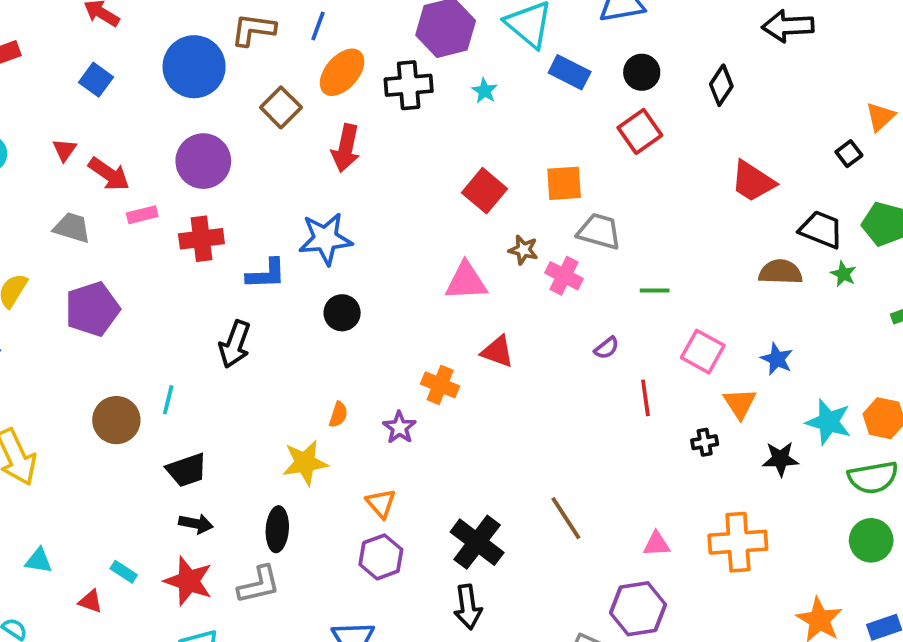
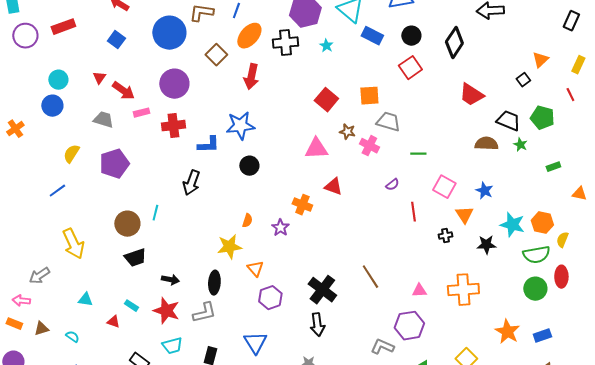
black diamond: (721, 85) -> (454, 43), size x1.4
black trapezoid: (187, 470) -> (135, 258), moved
orange triangle: (381, 503) -> (255, 269), moved

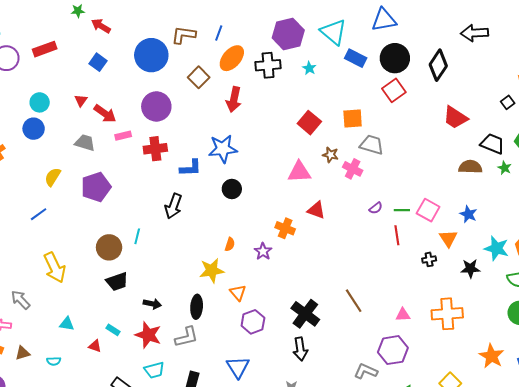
black circle: (411, 36) -> (395, 58), size x1.5
green line: (418, 154) -> (402, 210), moved
gray arrow: (39, 276) -> (20, 300), turned 80
cyan semicircle: (72, 337) -> (54, 361), turned 144

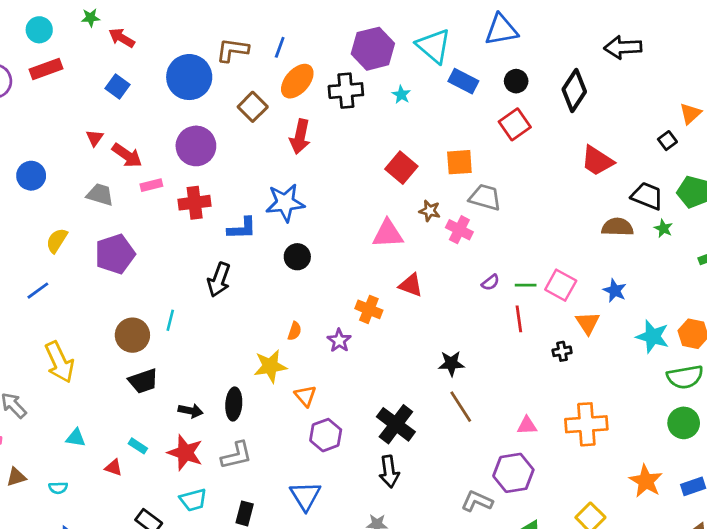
black circle: (395, 58) -> (516, 81), size x0.6
cyan circle: (40, 102) -> (39, 30), moved
black star: (470, 269) -> (451, 363), moved
black ellipse: (197, 307) -> (234, 404), moved

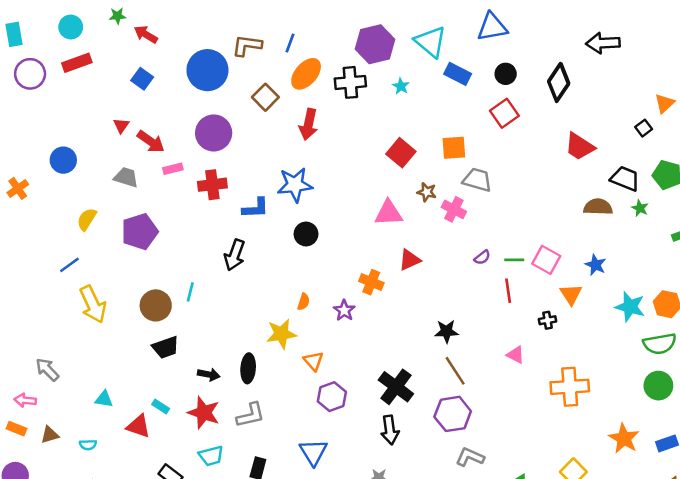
red triangle: (411, 285) -> (410, 260), turned -45
yellow arrow: (59, 362) -> (93, 304), moved
pink triangle: (527, 426) -> (515, 355), moved, turned 30
red triangle: (114, 468) -> (138, 426), size x1.5
purple hexagon: (513, 473) -> (453, 414), moved

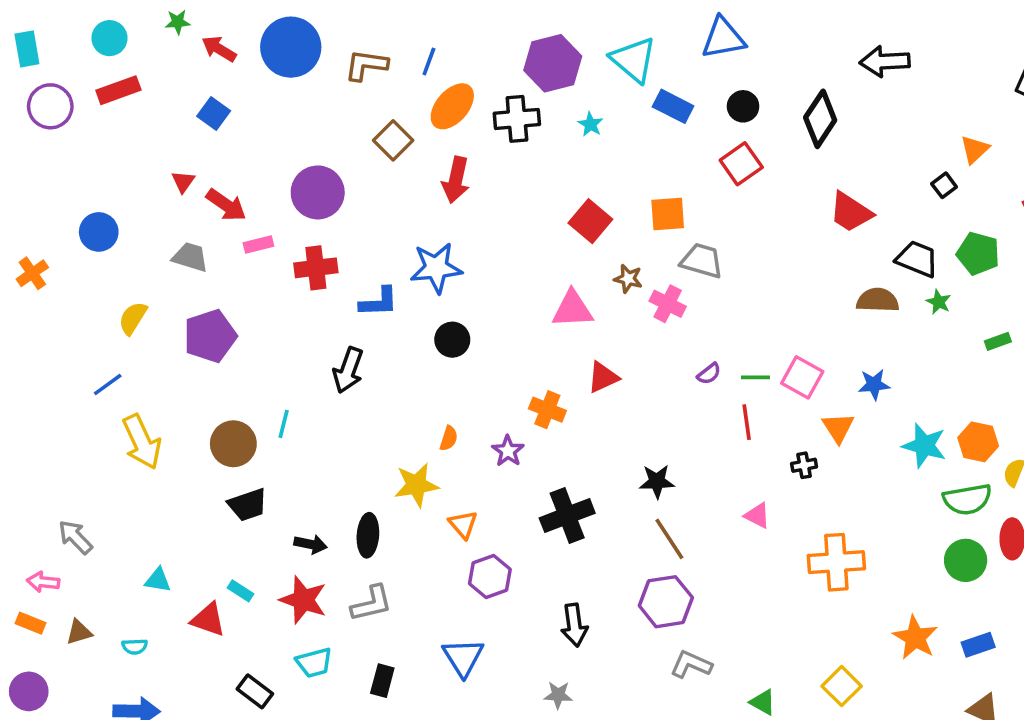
blue circle: (207, 70) -> (291, 47), moved
blue star: (596, 265) -> (874, 384), turned -30
black cross: (396, 387) -> (567, 516), moved, turned 32

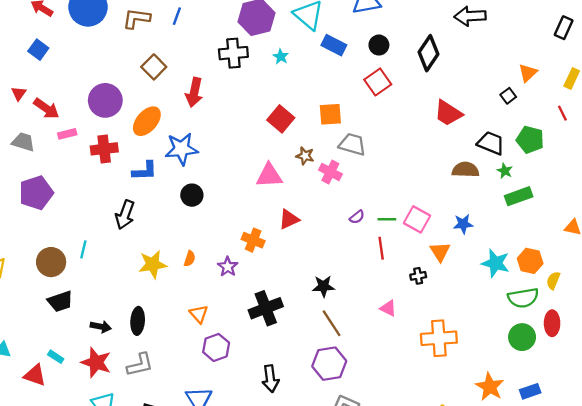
orange ellipse: (452, 106) -> (147, 121), moved
green rectangle: (998, 341) -> (519, 196), moved, size x1.6
yellow star: (416, 485) -> (153, 264), moved

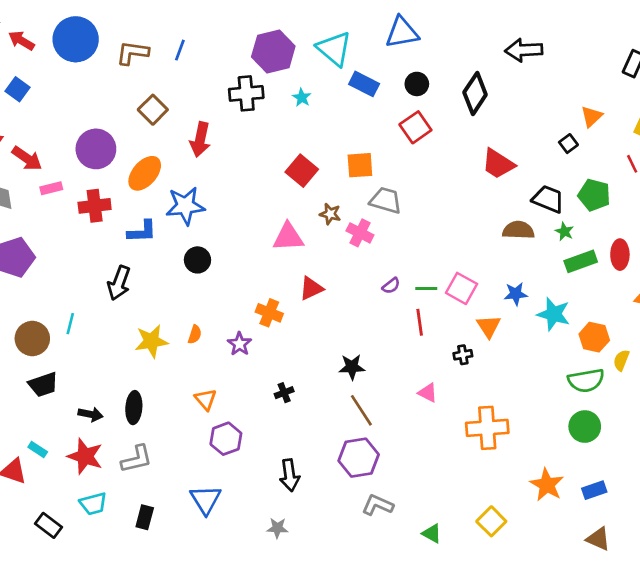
cyan star: (495, 263) -> (554, 314), moved
black cross: (266, 308) -> (284, 393), size x0.5
red ellipse: (552, 323) -> (620, 255), moved

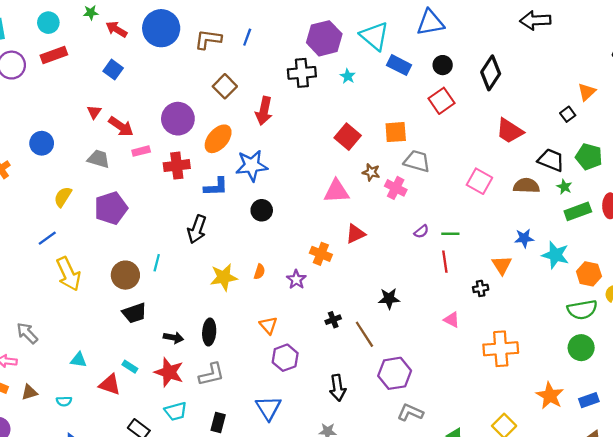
black arrow: (524, 50) -> (535, 20), moved
pink square: (462, 288) -> (479, 181), moved
brown line: (361, 410) -> (364, 334), moved

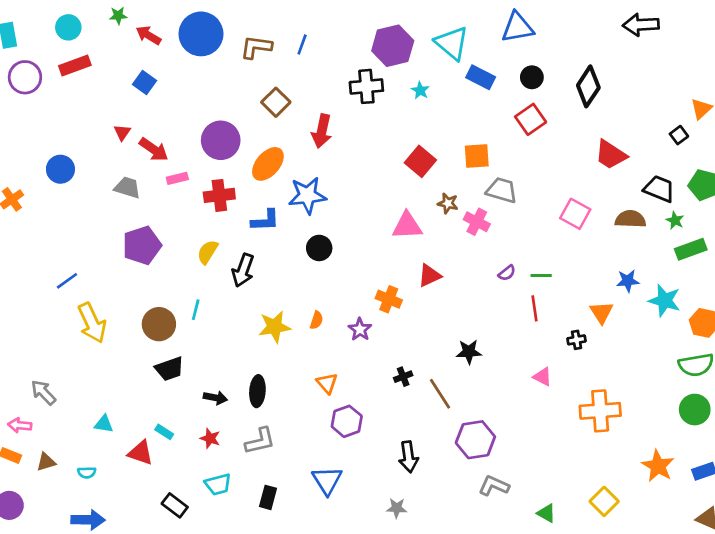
yellow semicircle: (63, 197) -> (208, 252), moved
red star: (169, 372) -> (210, 438), size x0.6

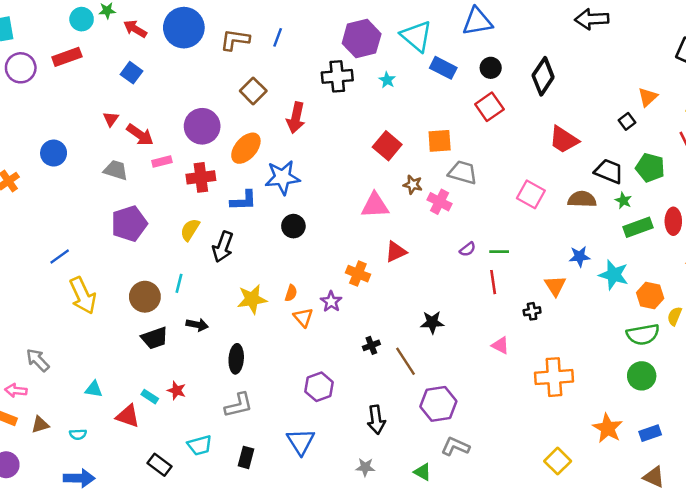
cyan circle: (68, 27) -> (82, 19), moved
orange triangle: (327, 383) -> (303, 317), moved
black arrow: (215, 398) -> (197, 325), moved
red star: (210, 438) -> (177, 390), moved
green triangle: (546, 513) -> (422, 472), moved

